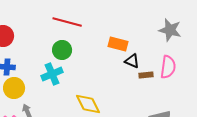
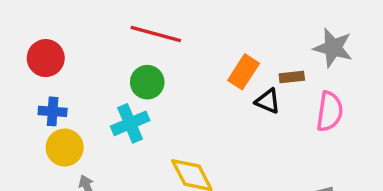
orange rectangle: (118, 44) -> (244, 72), turned -72
brown rectangle: (146, 75) -> (292, 77), moved

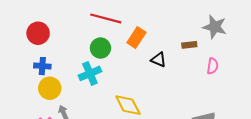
orange rectangle: (244, 72) -> (136, 37), moved
black triangle: (268, 101) -> (159, 60), moved
pink semicircle: (330, 111) -> (213, 66), size x0.7

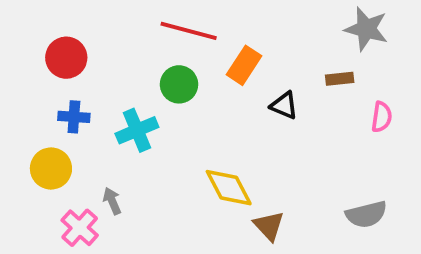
gray star: (215, 27) -> (366, 29), moved
cyan cross: (90, 73) -> (137, 130), moved
yellow circle: (50, 88) -> (51, 168), moved

